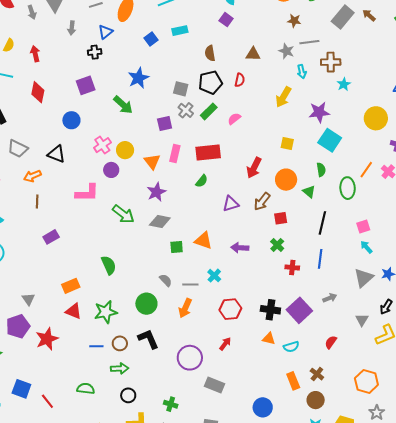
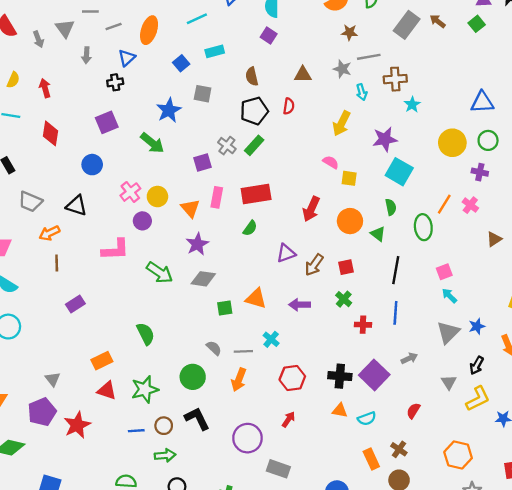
gray square: (181, 89) -> (203, 94), moved
pink semicircle: (234, 119) -> (331, 162), moved, turned 72
brown arrow: (262, 201) -> (314, 265), moved

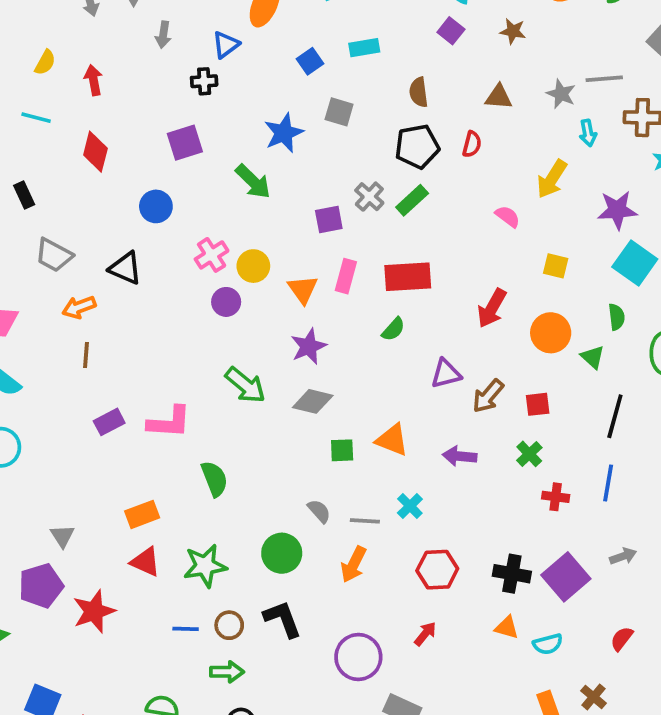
brown star: (349, 32) -> (513, 31), moved
pink semicircle: (331, 162) -> (508, 216), moved
pink L-shape: (115, 250) -> (169, 422), moved

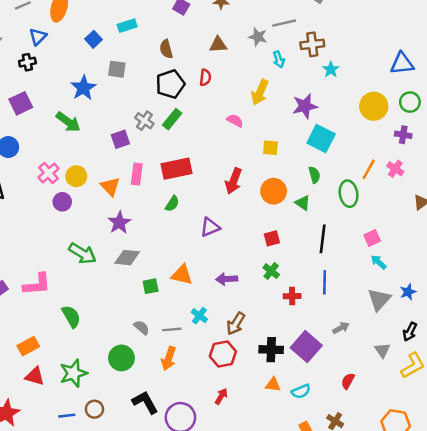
brown arrow: (488, 396) -> (236, 324), moved
black L-shape: (283, 619) -> (145, 402), moved

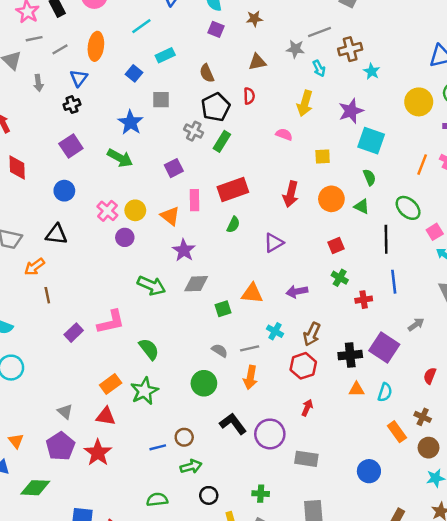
gray cross: (144, 121) -> (194, 131), moved
green ellipse: (349, 194) -> (408, 208), moved, turned -30
green star: (73, 373) -> (144, 391), moved
red triangle: (35, 376) -> (106, 416), moved
cyan semicircle: (301, 391) -> (385, 392), turned -42

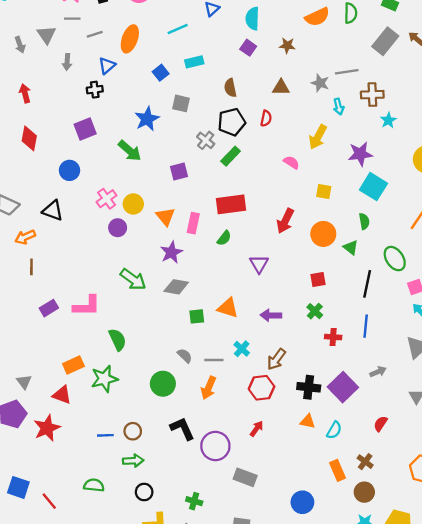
pink rectangle: (194, 200) -> (193, 223), moved
purple triangle: (274, 243) -> (259, 264), turned -42

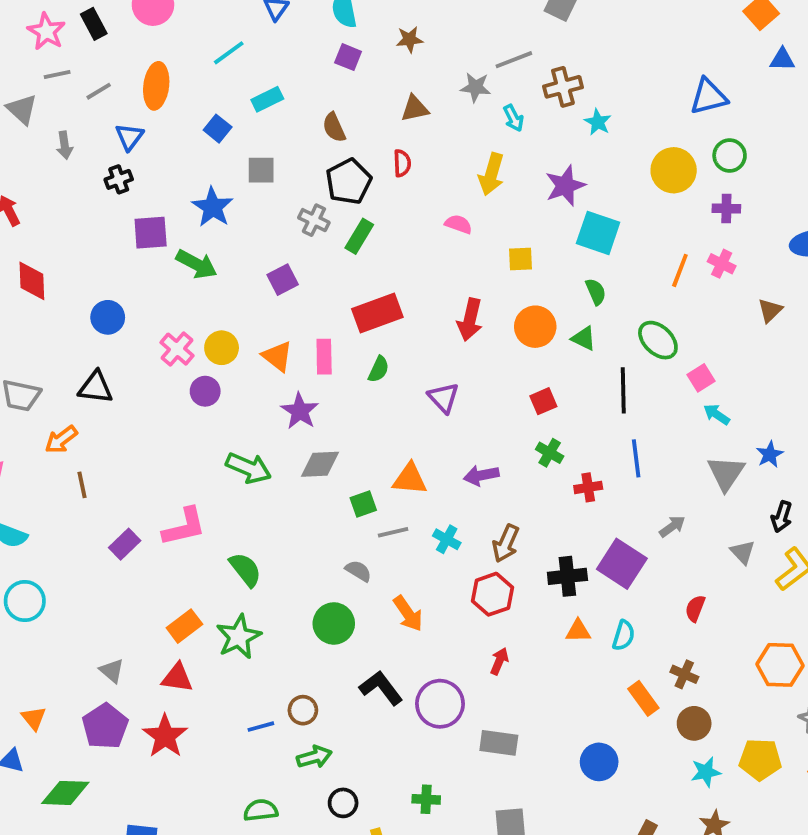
purple square: (85, 129) -> (151, 233), moved, turned 30
gray line: (214, 360) -> (393, 532), moved
orange arrow: (209, 388) -> (408, 614), turned -45

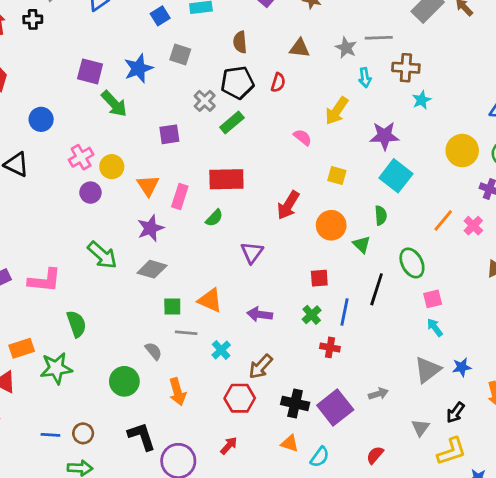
black cross: (119, 179) -> (33, 19), moved
blue line: (636, 458) -> (345, 312), moved

